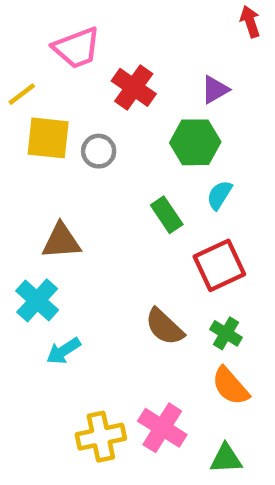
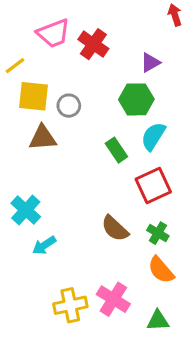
red cross: (134, 87) -> (93, 44), moved
cyan semicircle: (219, 195) -> (153, 136), size x1.4
brown triangle: (61, 241) -> (43, 138), moved

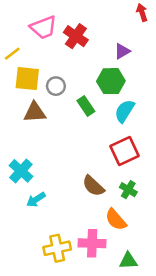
green rectangle: (116, 150) -> (86, 106), moved
orange semicircle: (161, 270) -> (116, 220), moved
pink cross: (113, 299) -> (92, 243), turned -30

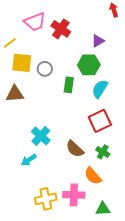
green rectangle: (86, 106) -> (69, 85), turned 42
brown triangle: (35, 112) -> (15, 94), moved
cyan cross: (21, 171) -> (41, 136), moved

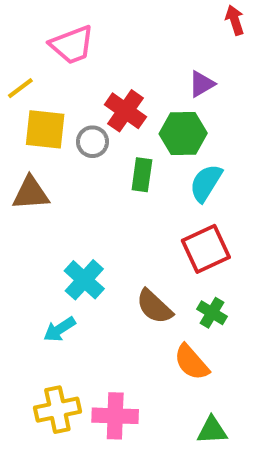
red cross: (61, 29) -> (125, 111), moved
pink cross: (74, 195) -> (115, 416), moved
yellow cross: (46, 199) -> (57, 410), moved

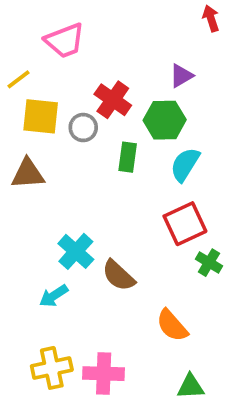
brown semicircle: (154, 307) -> (118, 275), moved
green cross: (212, 313) -> (209, 263), moved

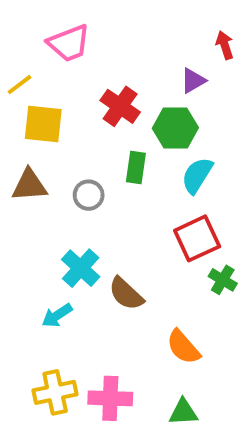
red arrow: (211, 18) -> (225, 45), moved
gray circle: (83, 128) -> (89, 195), moved
green triangle: (191, 386) -> (183, 412), moved

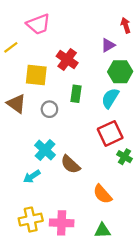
yellow square: (43, 124) -> (36, 75), moved
green hexagon: (175, 128) -> (120, 72), moved
brown triangle: (29, 185) -> (16, 104), turned 40

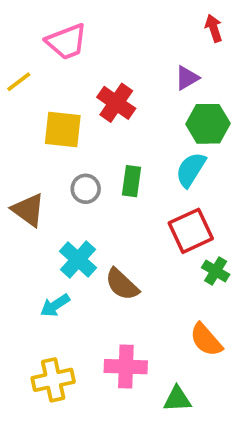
red arrow: (126, 25) -> (214, 28), moved
green rectangle: (76, 94) -> (132, 181), moved
brown triangle: (16, 104) -> (28, 210), moved
orange semicircle: (102, 194) -> (206, 340), moved
pink cross: (62, 223) -> (126, 367), moved

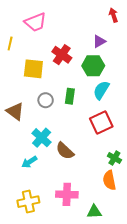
yellow line: (19, 82) -> (10, 44), turned -40
green hexagon: (208, 124) -> (93, 66), moved
green cross: (216, 271) -> (114, 158), moved
orange semicircle: (206, 340) -> (109, 180), turned 30

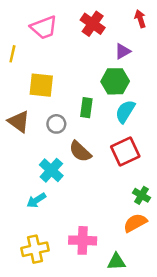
red cross: (62, 55) -> (93, 24), moved
green rectangle: (70, 96) -> (86, 108), moved
brown triangle: (15, 111) -> (19, 121), moved
brown semicircle: (65, 151) -> (80, 151), moved
orange semicircle: (109, 180) -> (135, 223), turned 72

